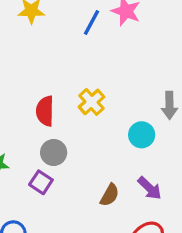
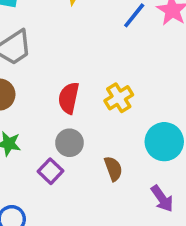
cyan circle: (142, 135) -> (164, 142), size x1.4
brown semicircle: (110, 195) -> (113, 169), moved, turned -60

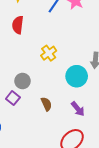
red semicircle: (69, 98) -> (18, 25), moved
brown semicircle: (113, 169) -> (46, 104), moved

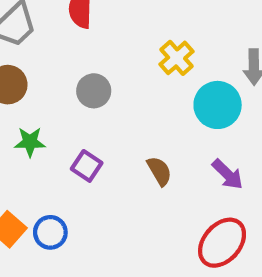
yellow cross: (49, 53) -> (177, 58), moved
gray circle: (23, 81) -> (94, 91), moved

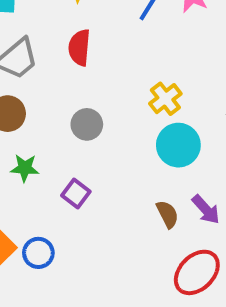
cyan circle: (218, 105) -> (178, 145), moved
brown semicircle: (159, 171) -> (167, 214), moved

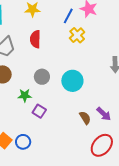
yellow cross: (165, 99) -> (77, 35), moved
cyan circle: (178, 145) -> (72, 81), moved
green star: (25, 168) -> (25, 95), moved

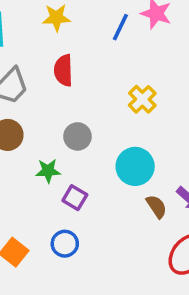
yellow cross: (77, 35) -> (142, 99), moved
cyan circle: (72, 81) -> (135, 166), moved
blue circle: (23, 142) -> (65, 244), moved

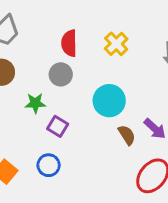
red semicircle: (63, 70) -> (69, 43), moved

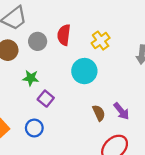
gray circle: (61, 74) -> (38, 41), moved
cyan circle: (109, 101) -> (84, 71), moved

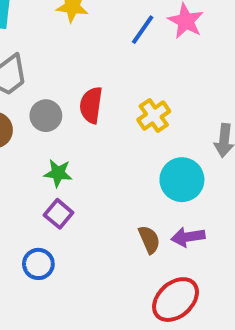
cyan circle: (84, 71) -> (182, 180), moved
green star: (31, 78) -> (58, 173), moved
purple arrow: (121, 111) -> (188, 237), turned 120

